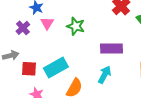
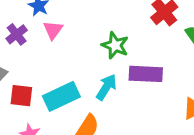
green star: (76, 26) -> (115, 45), moved
cyan arrow: (105, 75) -> (106, 87), moved

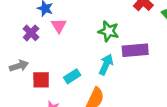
cyan rectangle: (61, 96) -> (72, 76), size x0.6

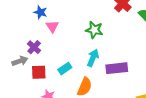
purple cross: (31, 33) -> (34, 47), moved
purple rectangle: (135, 50) -> (117, 68), moved

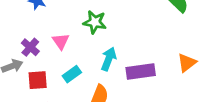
pink triangle: (52, 26) -> (61, 41), moved
green star: (94, 30) -> (95, 22), moved

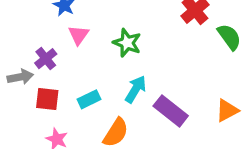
pink triangle: (61, 41) -> (79, 35), moved
purple rectangle: (141, 72) -> (171, 111), turned 36

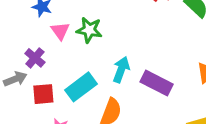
green star: (127, 43) -> (89, 30), moved
cyan rectangle: (89, 99) -> (81, 87), size x1.5

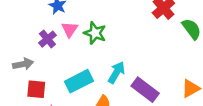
purple cross: (35, 58) -> (47, 39), moved
red square: (43, 94) -> (36, 89), moved

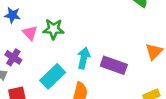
purple cross: (47, 39) -> (13, 57), moved

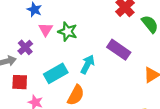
purple rectangle: (114, 65) -> (119, 50), moved

